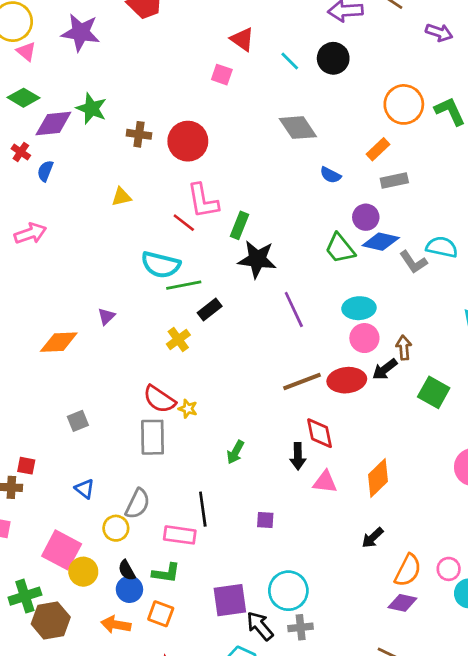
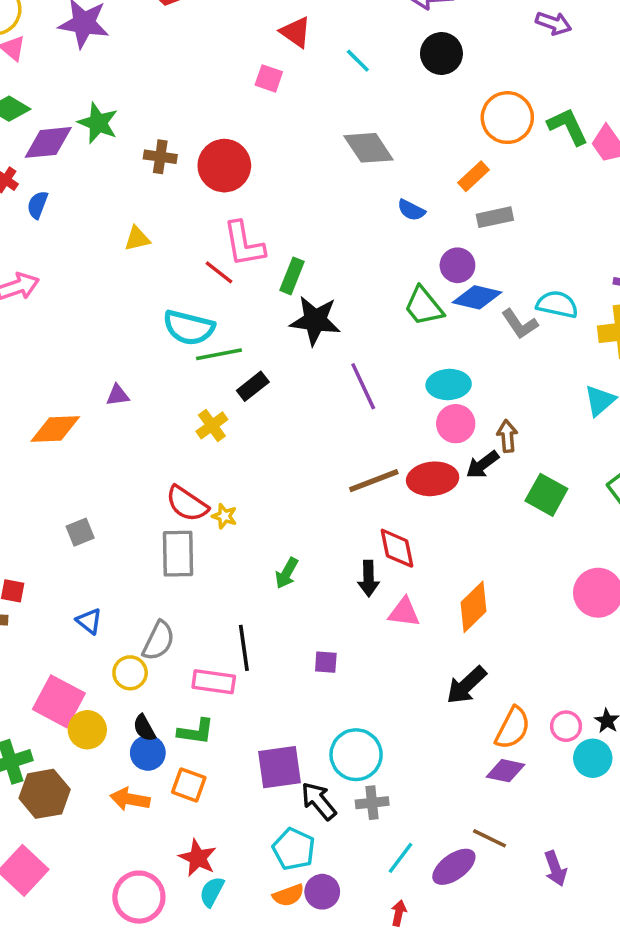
black circle: (333, 58) -> (441, 53), moved
purple triangle: (106, 316) -> (118, 395), turned 36
black arrow: (373, 538) -> (466, 685), size x1.4

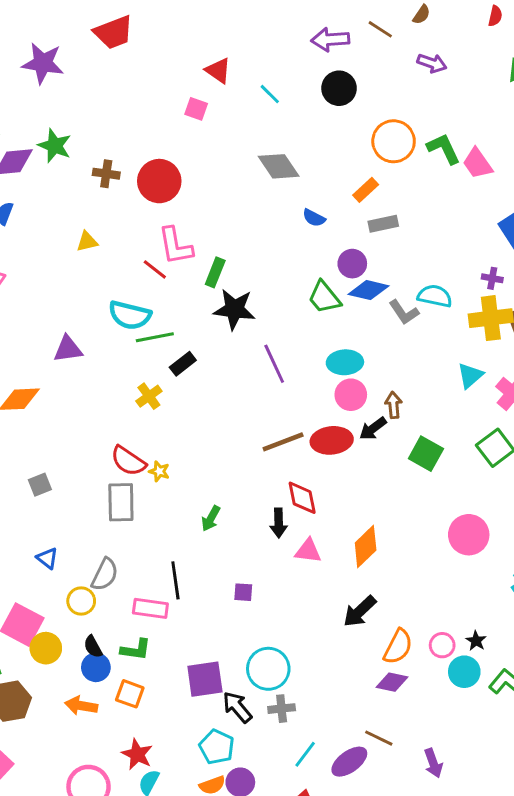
purple triangle: (118, 395) -> (68, 349), moved, size x1.5

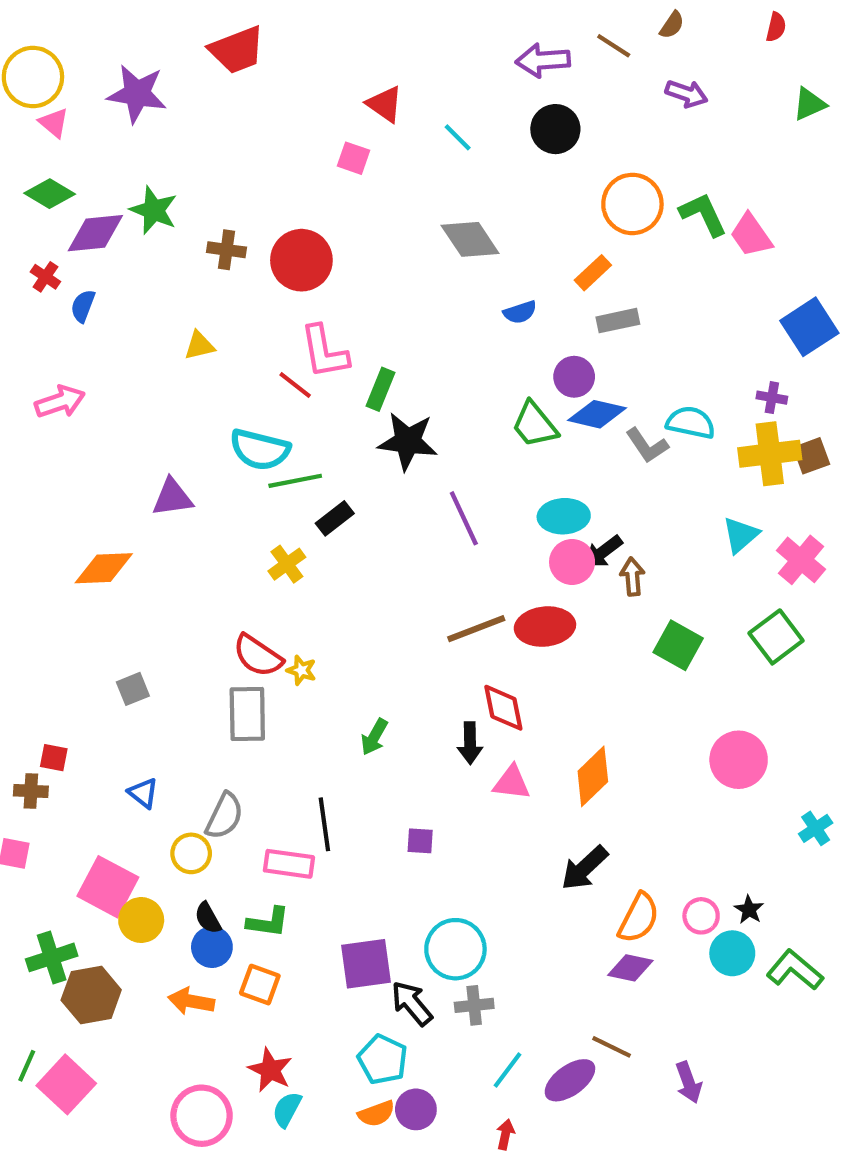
blue semicircle: (314, 218) -> (520, 312), turned -45
black arrow: (373, 429) -> (603, 552), moved

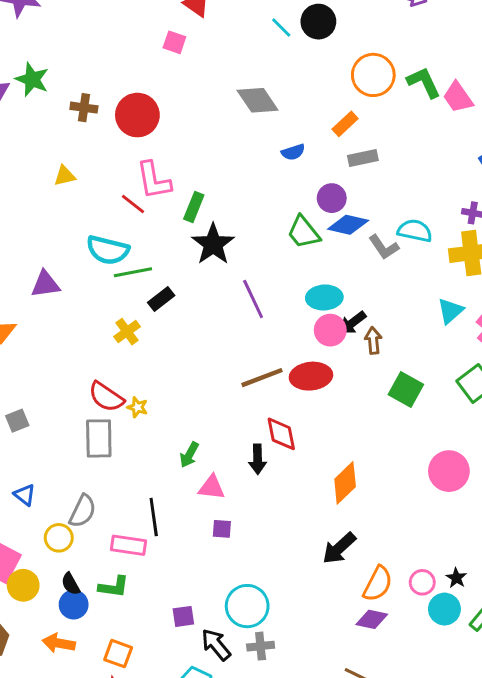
cyan line: (458, 137) -> (281, 27), moved
black star: (408, 441) -> (213, 244), turned 30
pink triangle: (512, 783) -> (212, 487), moved
purple square: (366, 964) -> (183, 616), size x0.6
orange square: (260, 985) -> (118, 654), moved

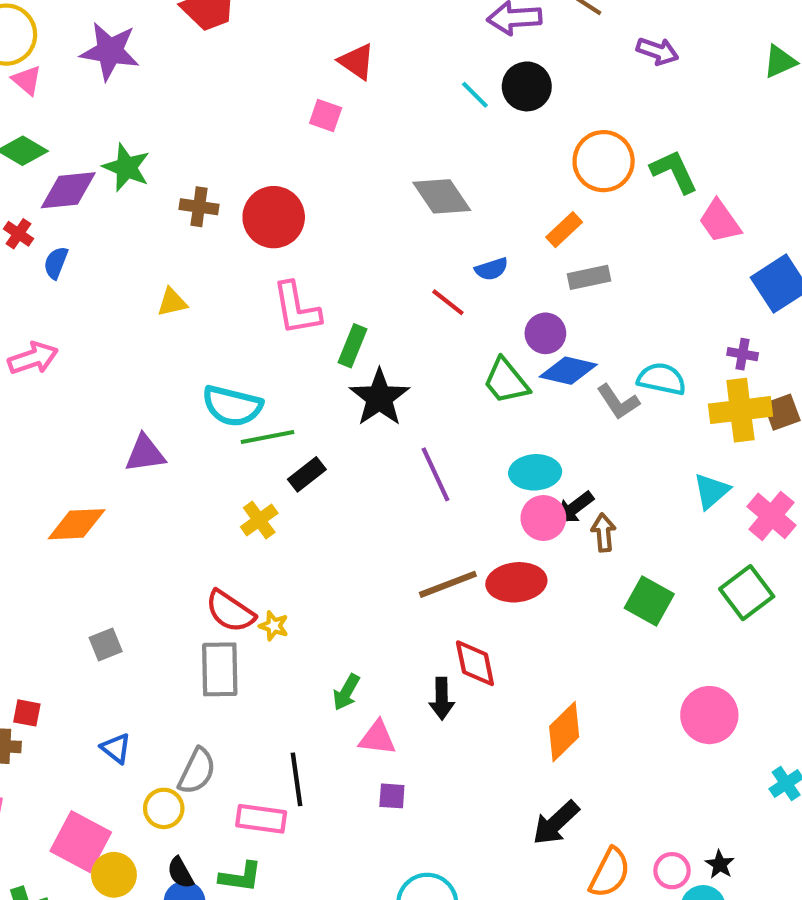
pink trapezoid: (458, 97) -> (720, 221), moved
red line: (133, 204) -> (448, 302), moved

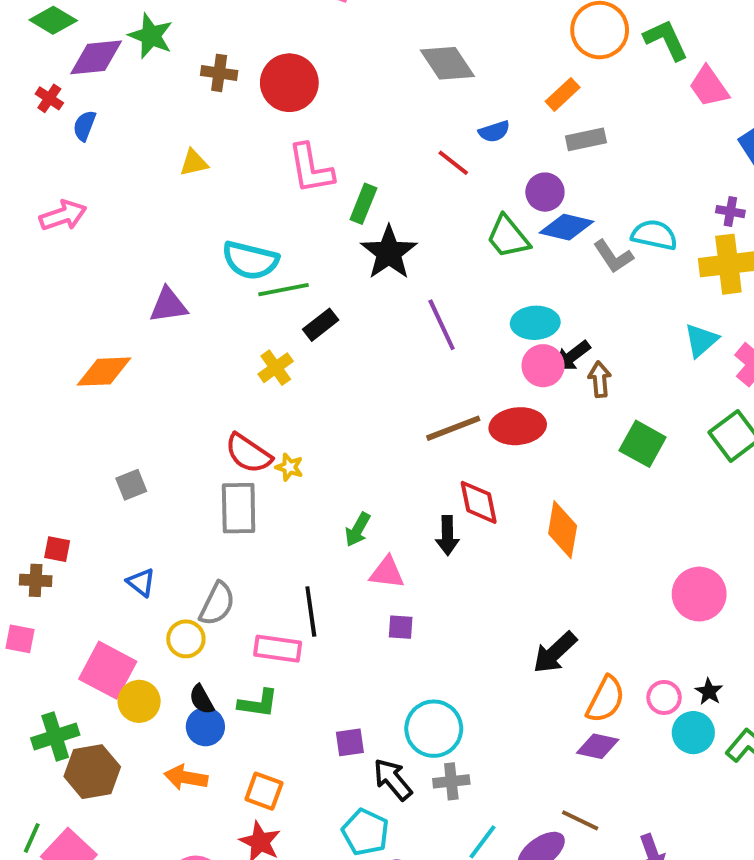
pink circle: (709, 715) -> (699, 594), moved
orange diamond: (564, 732) -> (563, 530), moved, turned -36

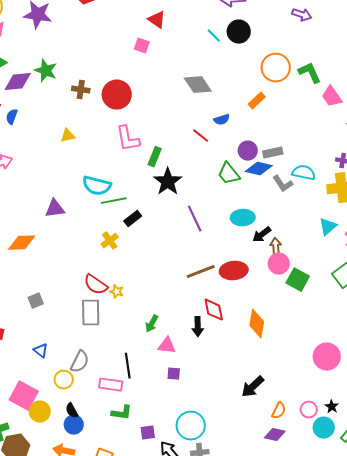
gray rectangle: (586, 139) -> (273, 153), moved
pink circle: (543, 366) -> (279, 264), moved
orange semicircle: (605, 699) -> (279, 411), size x0.7
green L-shape: (258, 703) -> (122, 413), moved

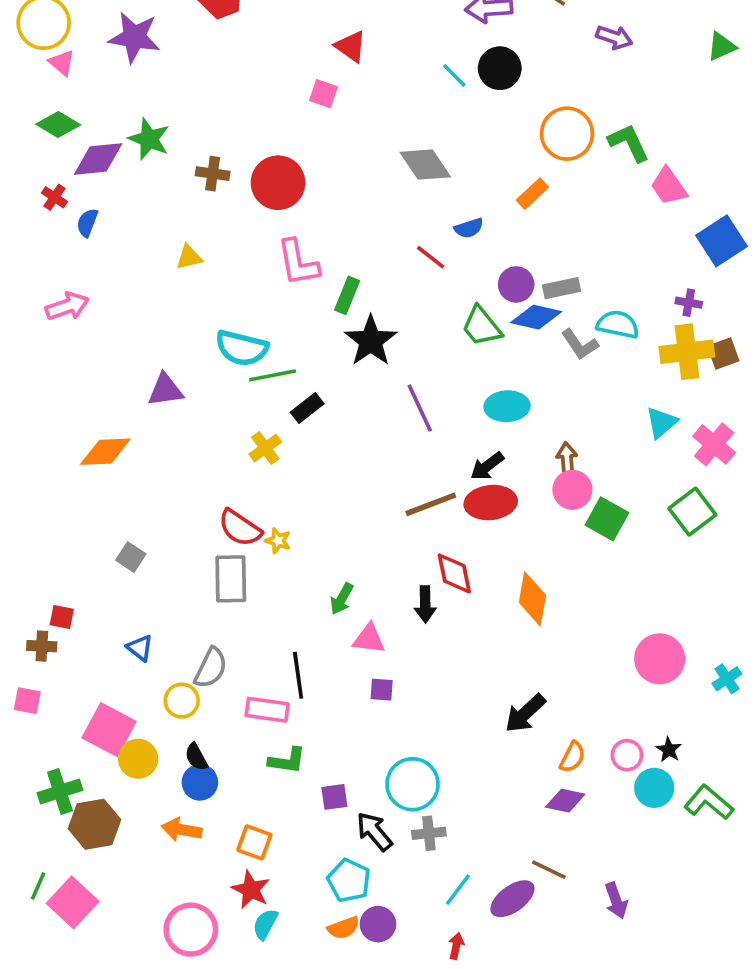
black arrow: (262, 235) -> (487, 466), moved
gray square: (36, 301) -> (131, 557), turned -35

